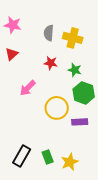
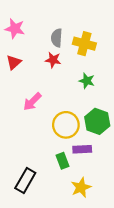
red star: (51, 63) -> (53, 60), moved
green hexagon: (84, 93) -> (97, 121), moved
purple rectangle: (80, 122) -> (82, 149), moved
green rectangle: (48, 157) -> (62, 161), moved

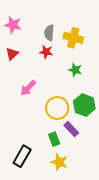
purple rectangle: (82, 149) -> (71, 129), turned 49
yellow star: (81, 187) -> (59, 162), moved, turned -30

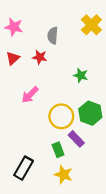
yellow cross: (73, 38) -> (91, 25), moved, turned 30
red star: (46, 52) -> (40, 57), moved

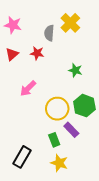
yellow cross: (91, 25) -> (70, 23), moved

